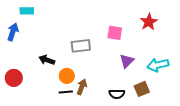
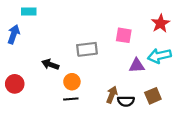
purple triangle: (127, 61) -> (137, 66), turned 42
cyan arrow: (158, 65) -> (159, 56), moved
brown arrow: (82, 87) -> (112, 95), moved

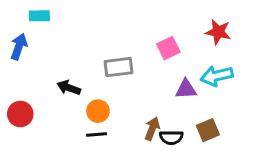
red star: (160, 23) -> (218, 32), turned -30
pink square: (124, 35) -> (168, 48), turned -35

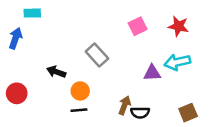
pink square: (168, 48) -> (138, 26), moved
gray rectangle: (118, 67) -> (97, 55), turned 55
brown square: (208, 130) -> (188, 113), moved

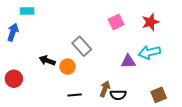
red star: (178, 26) -> (150, 22), turned -30
orange circle: (80, 91) -> (67, 67), moved
black line: (79, 110) -> (75, 95), moved

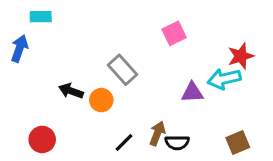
red star: (150, 22) -> (241, 56), moved
red circle: (14, 79) -> (42, 139), moved
black line: (75, 95) -> (124, 143), moved, turned -40

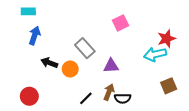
blue arrow: (19, 49) -> (35, 35), moved
purple triangle: (192, 92) -> (111, 66), moved
brown square: (238, 143) -> (169, 86), moved

